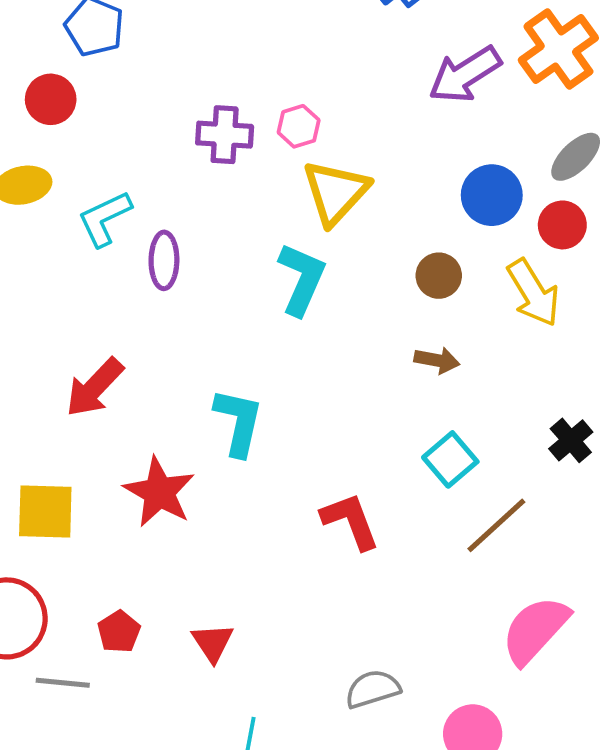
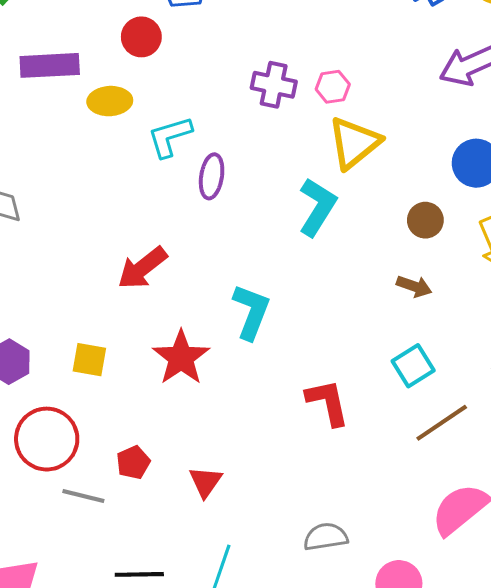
yellow square: (45, 512) -> (89, 360), size x0.7

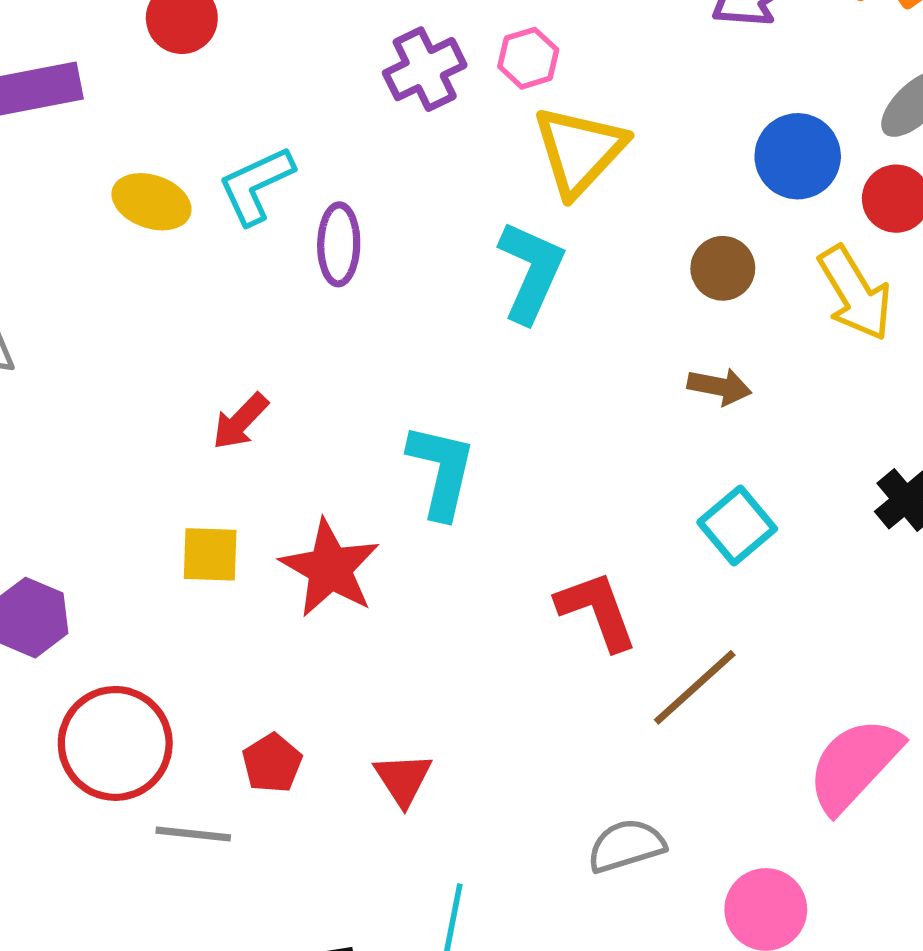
purple cross: (274, 85) -> (425, 69), turned -30
yellow ellipse: (110, 101) -> (151, 202), moved, turned 30
red arrow: (142, 268) -> (240, 421), size x0.7
yellow square: (89, 360) -> (210, 554), moved
brown line: (442, 423) -> (695, 687), moved

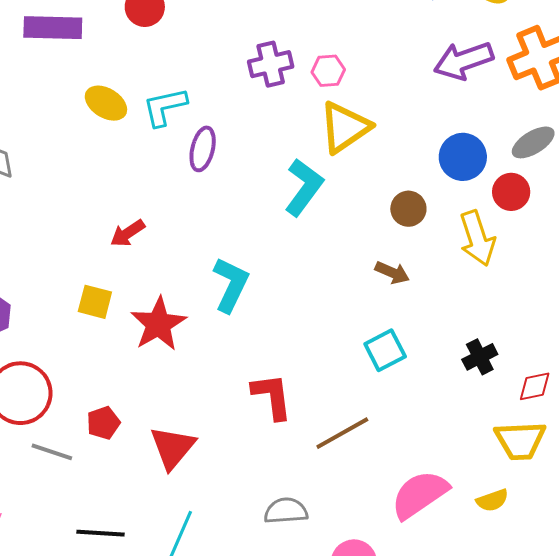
red L-shape: (597, 610) -> (272, 396), moved
red triangle: (403, 779) -> (173, 448), size x1.4

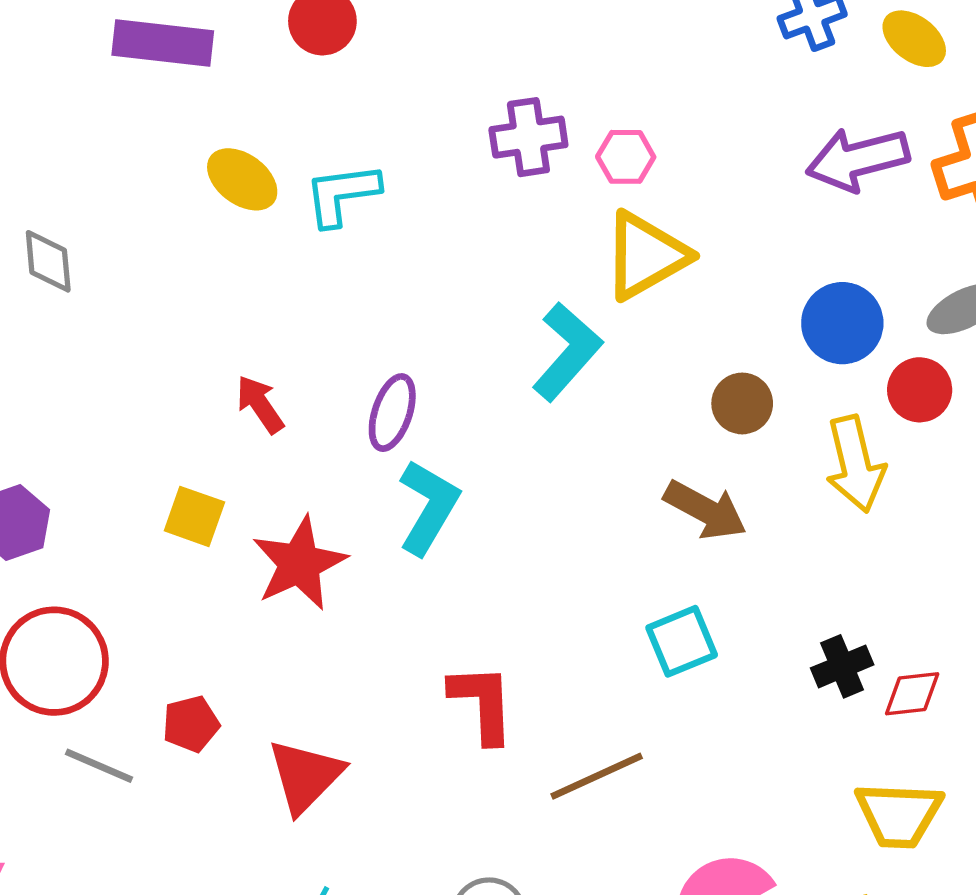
purple ellipse: (203, 149) -> (392, 413), moved
red arrow: (128, 233) -> (260, 404), turned 84
brown arrow: (392, 273) -> (705, 510), size x1.4
red diamond: (535, 386) -> (912, 694), moved

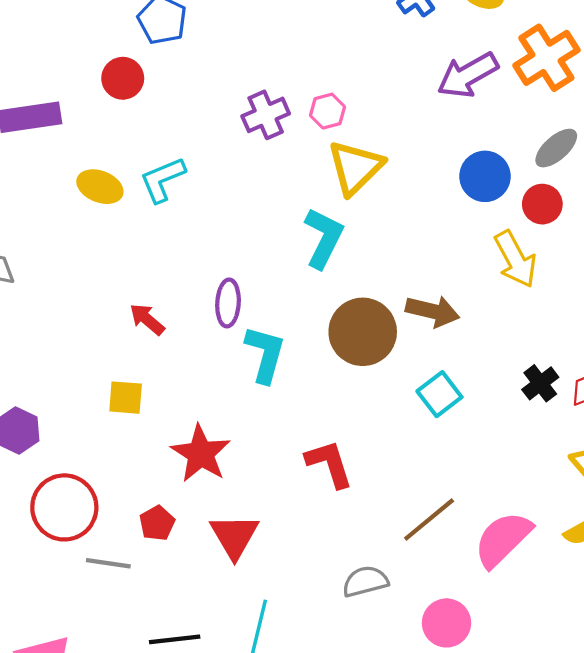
brown circle: (742, 403) -> (363, 332), moved, size x1.8
red star: (299, 563) -> (201, 454), moved
brown line: (597, 776) -> (429, 520), moved

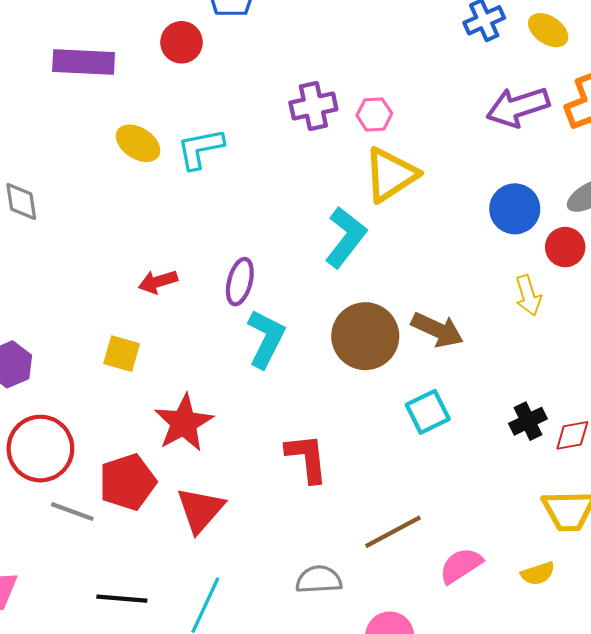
yellow arrow: (515, 259) -> (528, 295), size x0.7
red arrow: (147, 319) -> (158, 282), turned -69
red pentagon: (157, 523) -> (128, 482), size x1.6
pink semicircle: (503, 539) -> (461, 565), size x0.7

